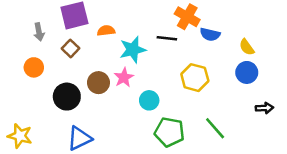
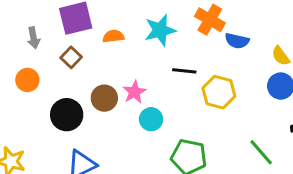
black line: (167, 38) -> (184, 71), moved
cyan star: (133, 50) -> (160, 30), moved
cyan circle: (149, 100) -> (151, 119), moved
green line: (215, 128) -> (261, 152), moved

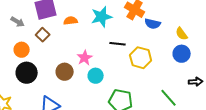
gray arrow: (33, 38) -> (18, 22), turned -48
orange circle: (27, 80) -> (22, 50), moved
brown circle: (104, 98) -> (65, 72), moved
black circle: (67, 115) -> (27, 73), moved

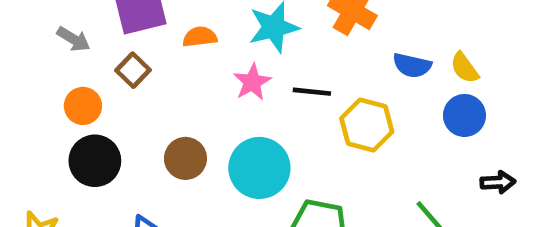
blue semicircle: (153, 24) -> (412, 65), moved
pink star: (85, 58) -> (252, 82), moved
cyan circle: (96, 76) -> (259, 168), size x1.6

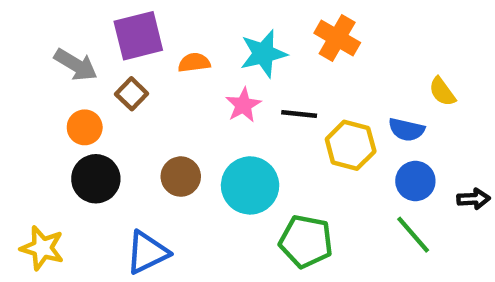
gray arrow: (73, 39) -> (76, 65), size x1.4
blue semicircle: (412, 65) -> (406, 130), moved
blue circle: (464, 115) -> (415, 181), moved

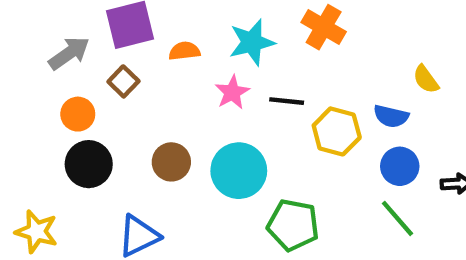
gray arrow: (76, 65) -> (69, 53), turned -66

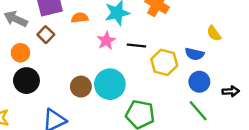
gray arrow: (69, 53) -> (16, 19), turned -120
brown circle: (171, 162) -> (81, 87), moved

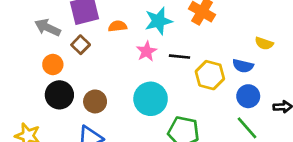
yellow semicircle: (214, 33) -> (264, 43), turned -35
brown circle: (81, 87) -> (95, 101), moved

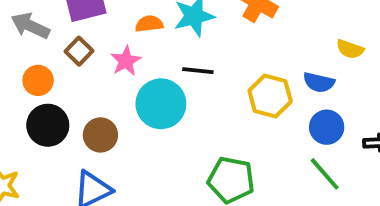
orange semicircle: (118, 26) -> (149, 24), moved
pink star: (147, 51) -> (126, 61), moved
black line: (180, 57) -> (198, 71), moved
cyan circle: (151, 99) -> (161, 104), moved

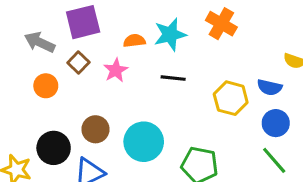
cyan circle: (161, 104) -> (144, 142), moved
black circle: (48, 125) -> (54, 148), moved

